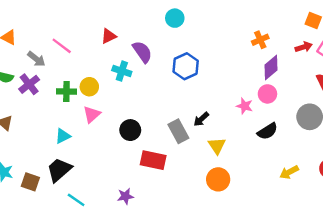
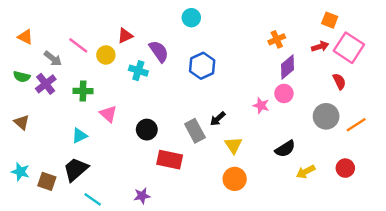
yellow circle: (89, 87) -> (106, 55), moved
pink triangle: (92, 114) -> (108, 114), turned -36
black semicircle: (267, 131) -> (285, 149), moved

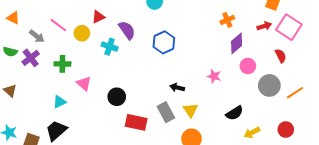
pink circle: (284, 93) -> (248, 66), moved
black arrow: (218, 119) -> (177, 88), turned 56
gray rectangle: (195, 131) -> (166, 112), moved

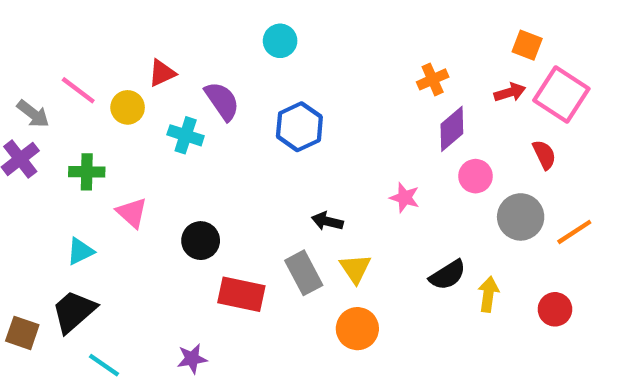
yellow arrow: (252, 133) -> (488, 294), moved, turned 126

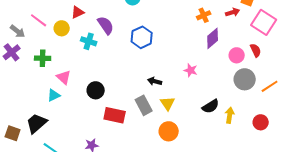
red arrow: (510, 92) -> (233, 12), moved
pink circle: (476, 176) -> (237, 55), moved
cyan triangle: (80, 251) -> (54, 95), moved

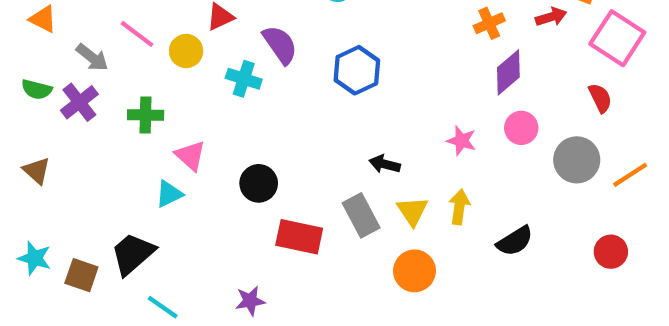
pink circle: (237, 55) -> (521, 128), moved
black semicircle: (211, 106) -> (515, 241), moved
yellow arrow: (230, 115) -> (459, 207), moved

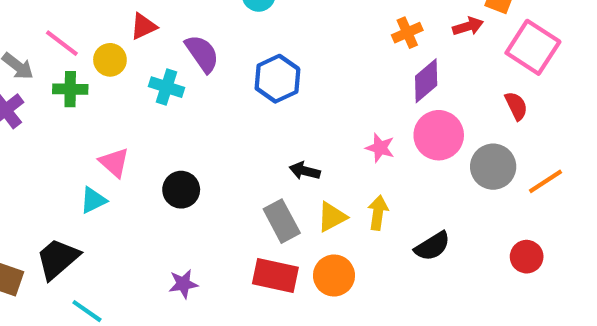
green cross: (146, 115) -> (70, 89), moved
pink circle: (521, 128) -> (439, 135), size x1.5
yellow triangle: (412, 211) -> (332, 217), turned 36
red rectangle: (299, 237) -> (275, 275), moved
purple star: (250, 301) -> (183, 284), moved

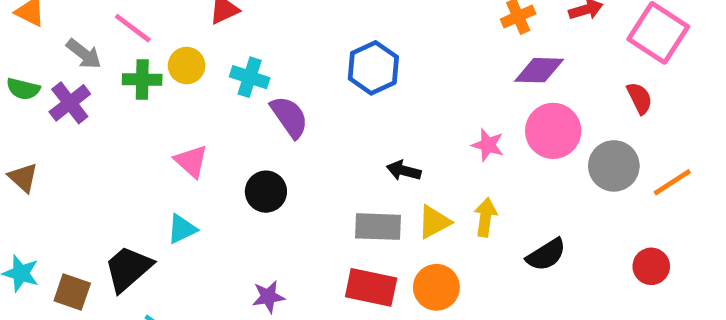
purple semicircle: (202, 54) -> (289, 117), moved
yellow circle: (110, 60) -> (187, 66), moved
purple diamond: (426, 81) -> (539, 70), turned 42
cyan triangle: (93, 200) -> (182, 229), moved
gray rectangle: (282, 221) -> (378, 227), turned -60

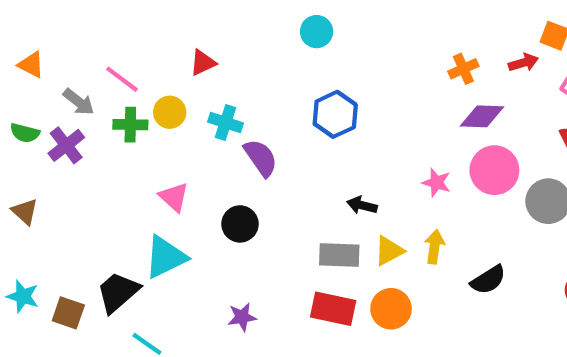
cyan triangle: (182, 229) -> (166, 257), size x1.6

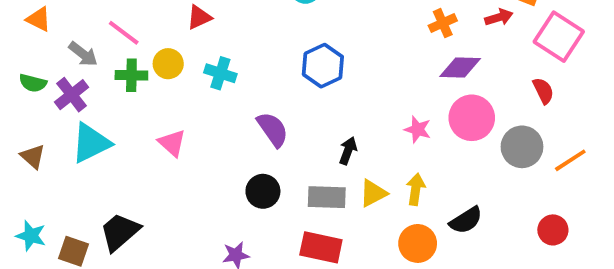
purple semicircle: (261, 158) -> (273, 129), moved
black arrow: (362, 205) -> (348, 151), turned 96
black circle: (240, 224) -> (263, 191), moved
cyan triangle: (166, 257) -> (91, 143), moved
orange circle: (391, 309) -> (418, 243), moved

